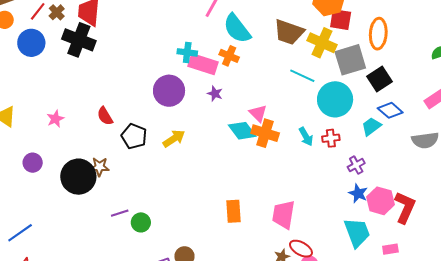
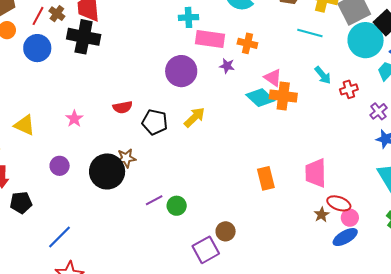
cyan cross: (187, 52) -> (188, 17), moved
orange cross: (229, 56) -> (247, 43), moved
cyan circle: (335, 99) -> (366, 40), moved
red semicircle: (105, 116) -> (123, 107), turned -60
cyan arrow: (306, 137) -> (323, 75), moved

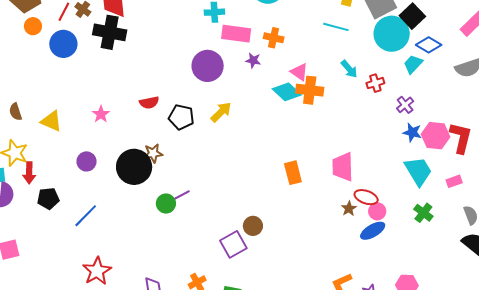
green circle: (177, 206) -> (166, 204), moved
blue line: (59, 237) -> (86, 216), moved

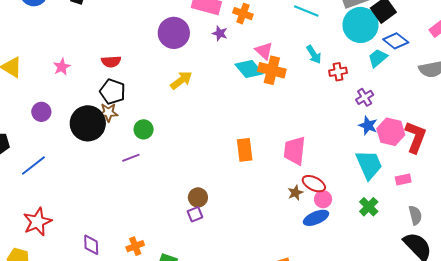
black pentagon: (181, 117) -> (113, 92), moved
green circle: (166, 204) -> (144, 129), moved
purple square: (233, 244) -> (195, 214), moved, size x0.6

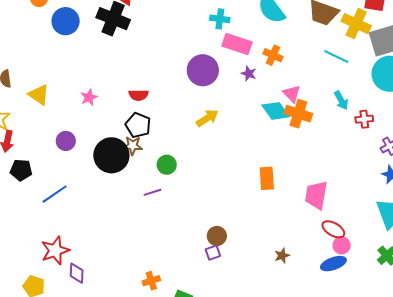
orange rectangle: (245, 150) -> (267, 178), moved
brown star: (295, 193) -> (282, 256), moved
purple diamond: (91, 245) -> (77, 273), moved

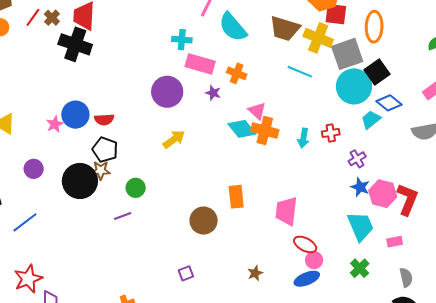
blue circle: (66, 21) -> (75, 115), moved
cyan arrow: (341, 100) -> (303, 138), moved, turned 42
brown circle: (217, 236) -> (204, 221), moved, size x1.4

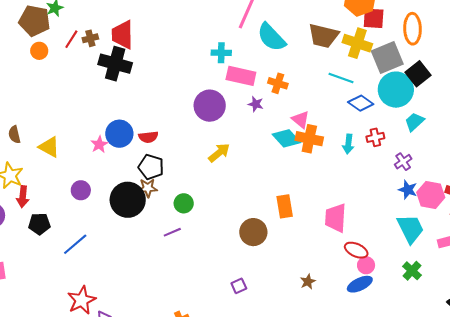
brown cross: (52, 18) -> (90, 38), turned 35
blue diamond: (389, 103) -> (361, 103), moved

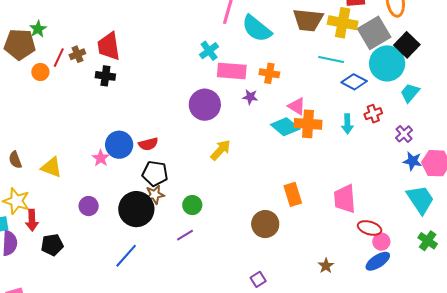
orange circle: (39, 51) -> (40, 72), moved
cyan cross: (221, 53) -> (209, 51), turned -30
black cross: (115, 64) -> (105, 76), size x0.6
blue line: (75, 244) -> (126, 256), moved

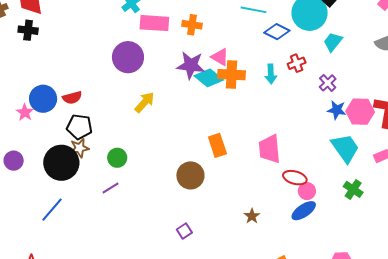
purple star: (250, 97) -> (191, 65), moved, size x1.8

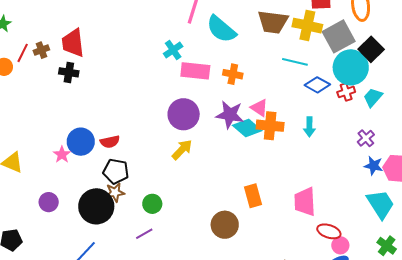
purple circle: (128, 57) -> (184, 114), moved
red cross: (297, 63) -> (346, 92), moved

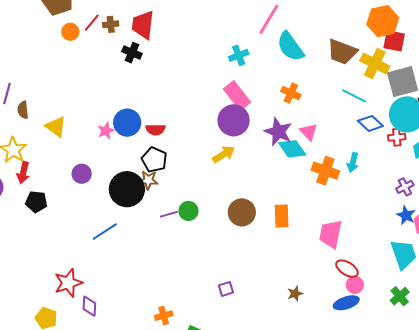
pink rectangle: (195, 71) -> (237, 96), moved, turned 32
orange cross: (270, 126) -> (325, 171), moved
green circle: (152, 204) -> (188, 211), moved
brown circle: (225, 225) -> (242, 212), moved
purple line: (144, 234) -> (169, 214), moved

